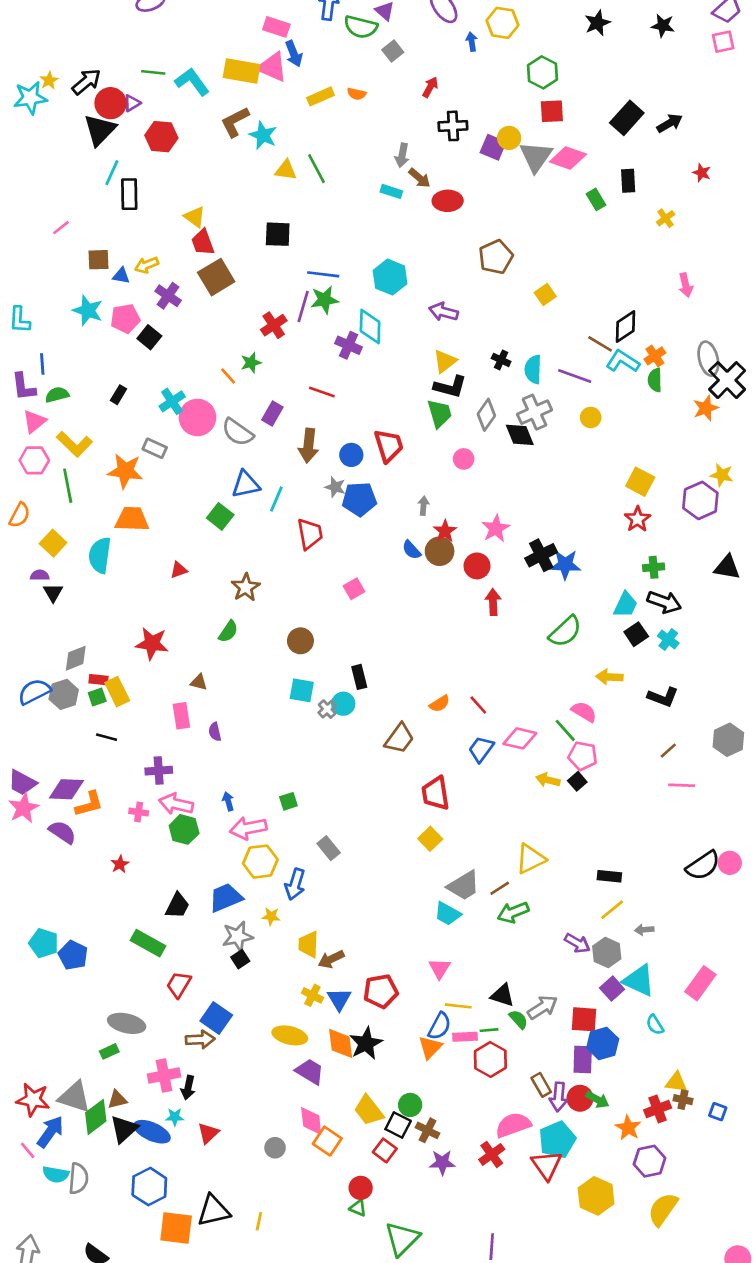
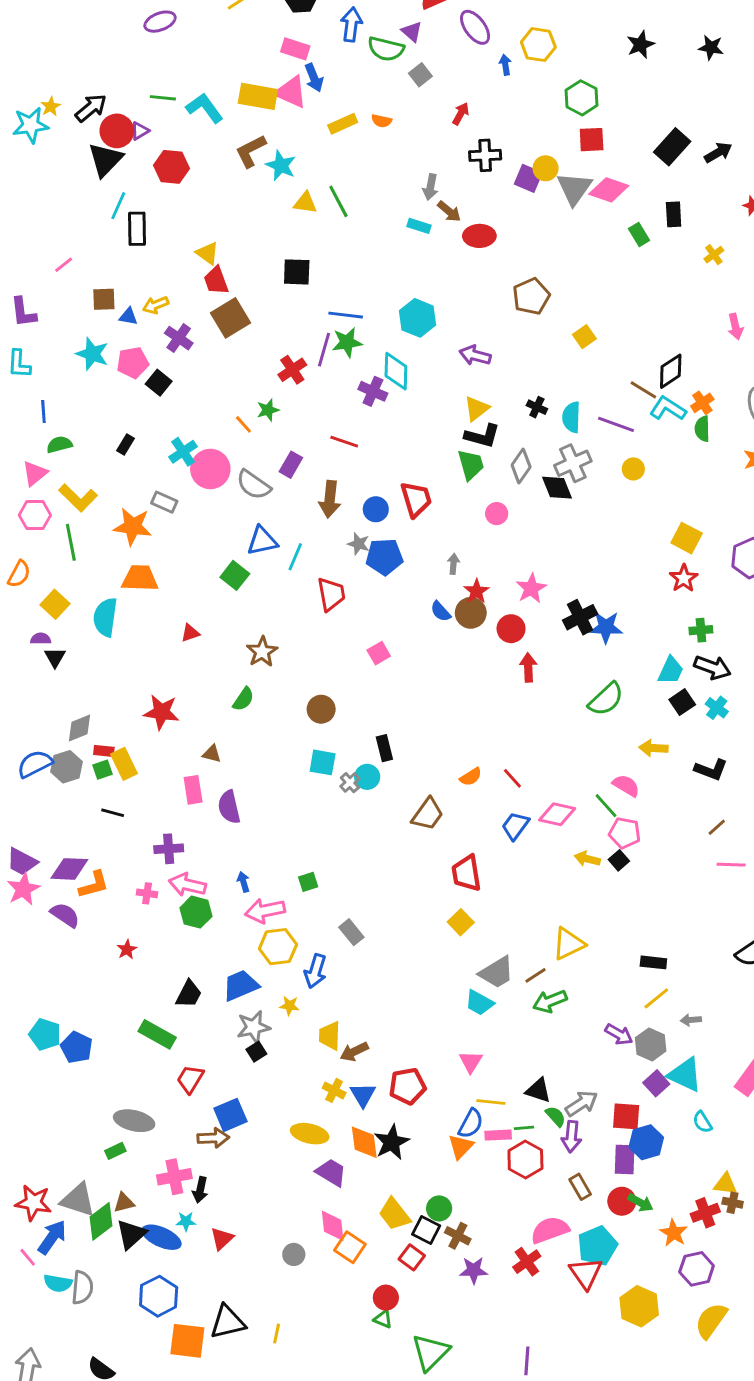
purple L-shape: (24, 387) -> (23, 312), moved
purple semicircle: (215, 732) -> (229, 807), size x1.6
blue square: (216, 1018) -> (230, 1115), turned 32
purple arrow: (559, 1097) -> (571, 1136), moved

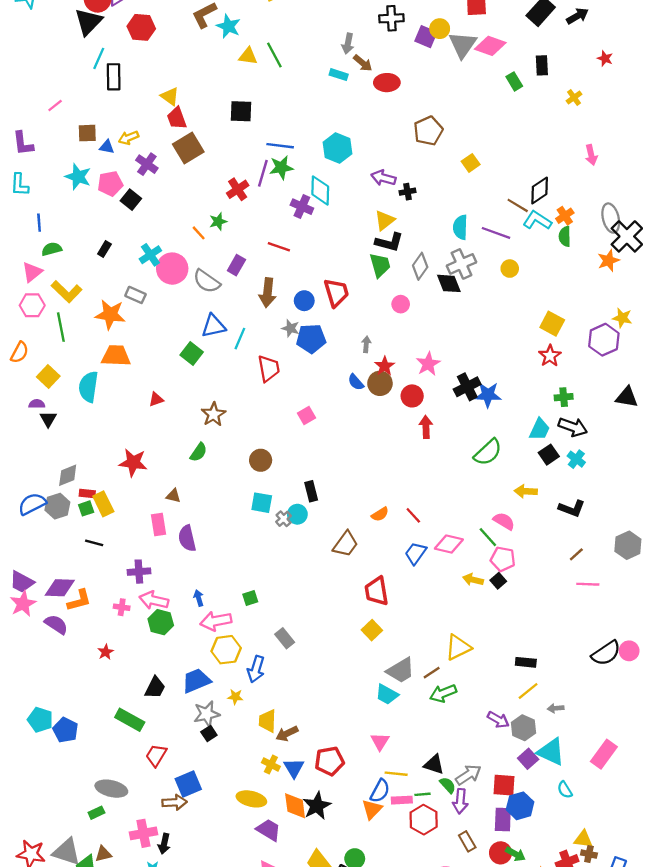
black cross: (537, 407) -> (408, 192), moved, turned -35

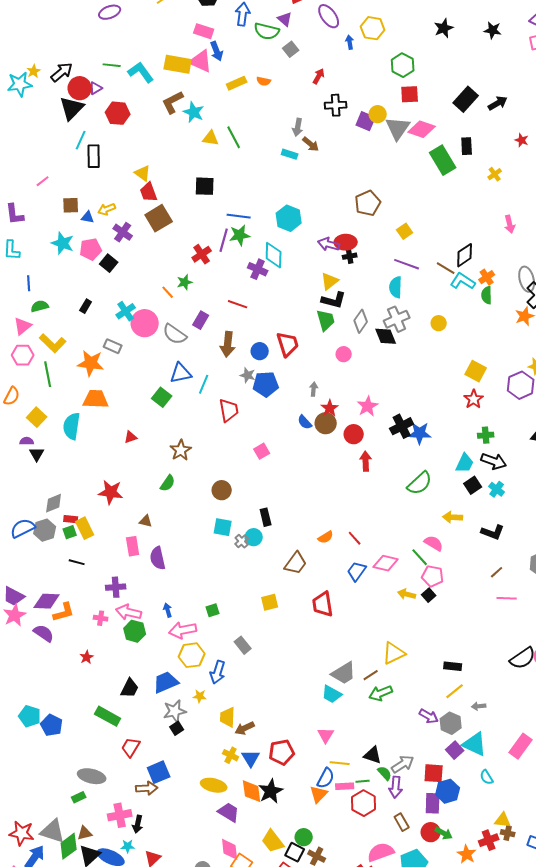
green rectangle: (514, 81) -> (443, 160), size x1.8
red ellipse: (387, 83) -> (346, 242), moved
purple line: (496, 233) -> (407, 264), moved
yellow square: (372, 630) -> (270, 602), moved, turned 30

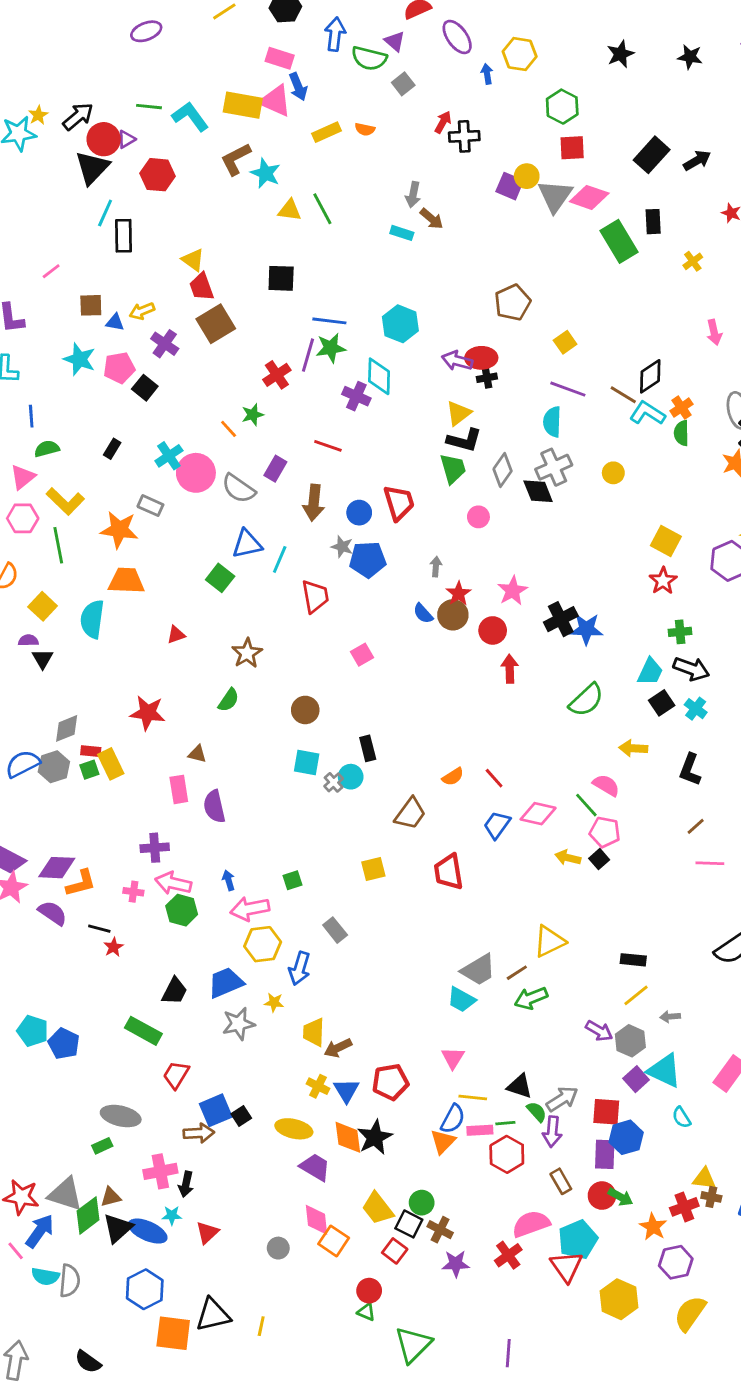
black cross: (336, 105) -> (464, 136), moved
black L-shape: (493, 532) -> (690, 770), turned 90
black line: (77, 562) -> (99, 929), moved
black square: (177, 728) -> (241, 1116), moved

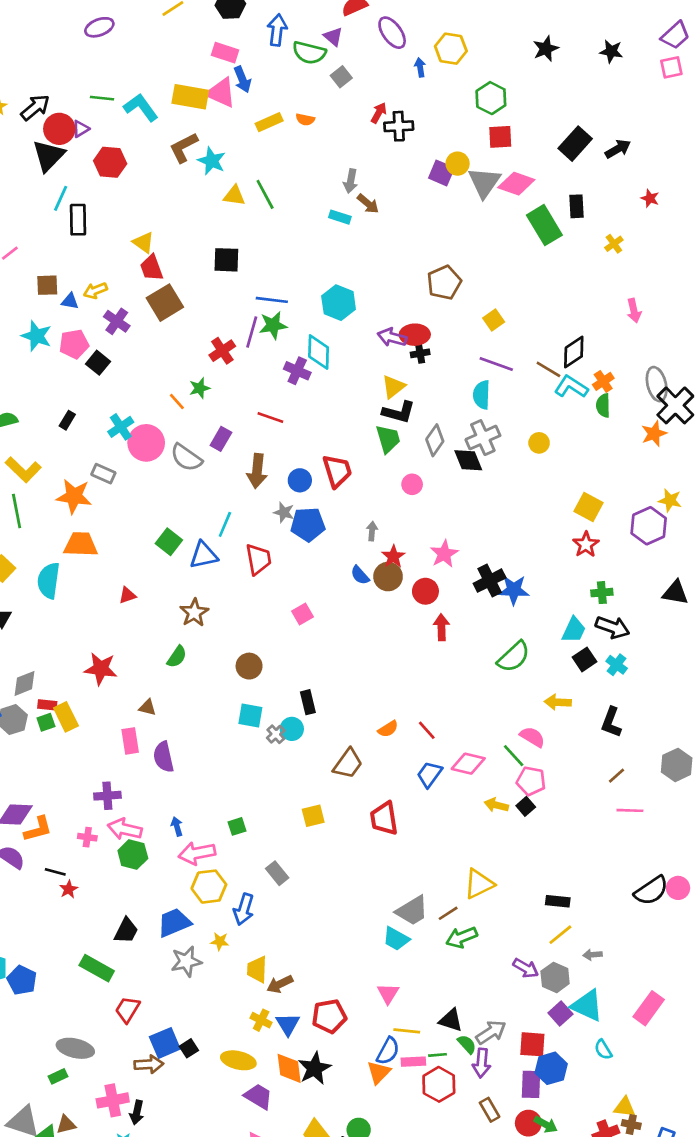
blue triangle: (247, 544) -> (204, 555), moved

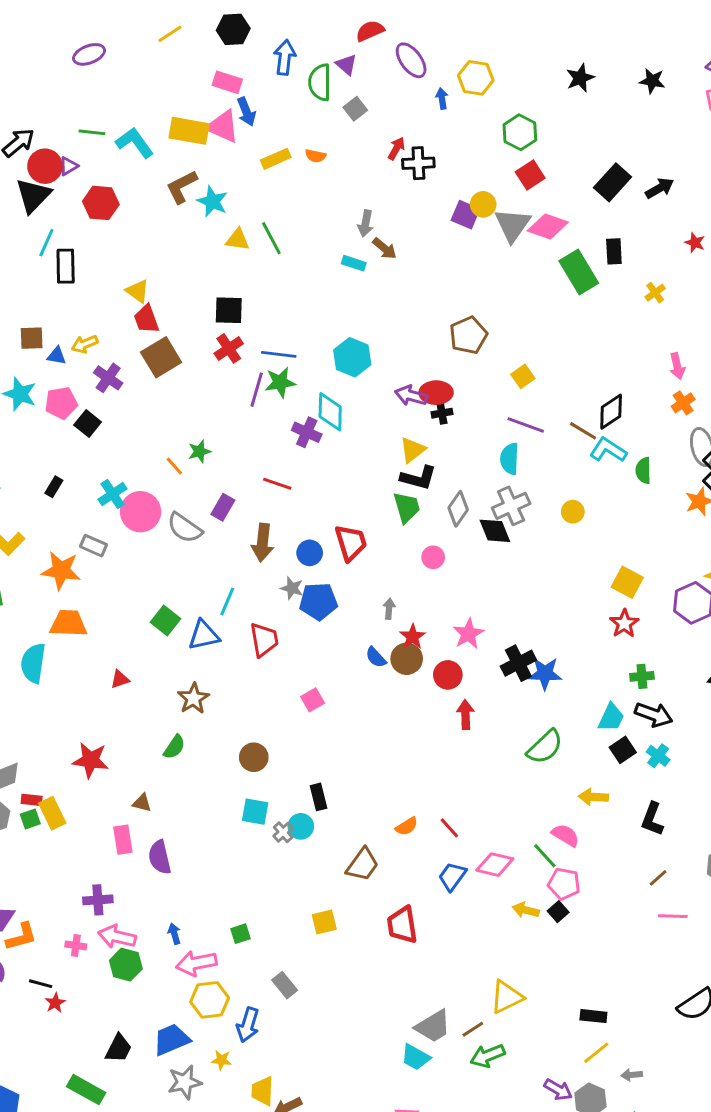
green semicircle: (309, 53) -> (320, 82), turned 76
red square: (500, 137) -> (530, 175), turned -30
red cross: (222, 351) -> (229, 348), moved
orange cross: (603, 381) -> (683, 403), moved

